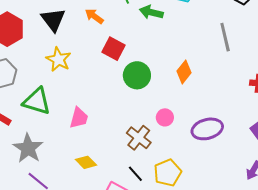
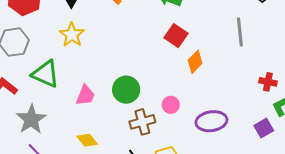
red square: (113, 49) -> (176, 36), moved
green circle: (137, 75) -> (126, 90), moved
brown cross: (139, 138) -> (142, 122), turned 30

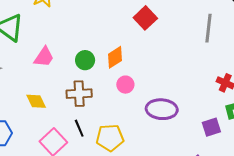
orange diamond: (195, 62) -> (115, 57), moved
green circle: (126, 90) -> (85, 60), size x0.7
brown cross: (142, 122) -> (79, 94), moved

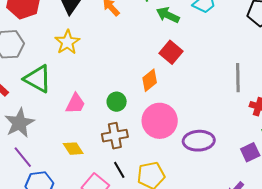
gray line: (208, 28) -> (238, 78), moved
orange diamond: (115, 57) -> (150, 80), moved
pink circle: (125, 85) -> (160, 121), size x2.0

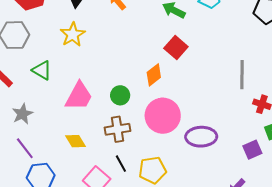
green triangle: (38, 79) -> (42, 70), size x0.7
pink trapezoid: (75, 104) -> (79, 96), size x1.4
gray star: (19, 123) -> (22, 114), size x0.7

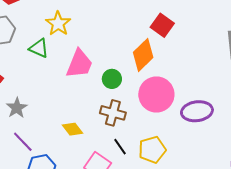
green triangle: (42, 70) -> (39, 48), moved
orange diamond: (154, 75) -> (143, 55), size x1.4
pink trapezoid: (79, 96) -> (79, 64), moved
brown cross: (118, 129) -> (113, 113), turned 30

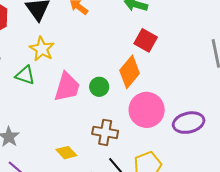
green circle: (112, 79) -> (99, 87), moved

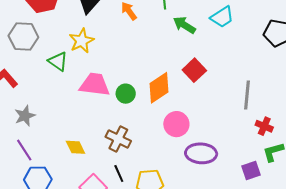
red square: (146, 40) -> (194, 70), moved
pink trapezoid: (67, 87) -> (95, 85), turned -116
pink circle: (147, 110) -> (176, 124), moved, size x0.7

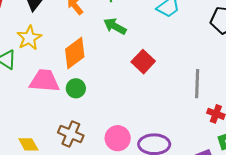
green arrow: (184, 25) -> (115, 26), moved
orange diamond: (159, 88) -> (75, 53), moved
pink circle: (176, 124) -> (118, 138), moved

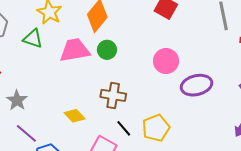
pink circle: (118, 138) -> (166, 61), moved

